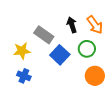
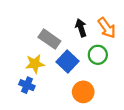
yellow star: (22, 51) -> (35, 64), moved
orange circle: (95, 76) -> (83, 92), moved

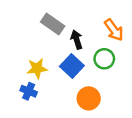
black arrow: (81, 28) -> (77, 40), moved
gray rectangle: (49, 39) -> (53, 24), moved

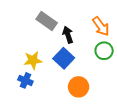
green circle: (104, 59) -> (104, 51), moved

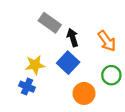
orange arrow: (101, 26) -> (107, 41), moved
green circle: (104, 51) -> (111, 75), moved

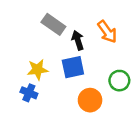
orange arrow: (107, 41) -> (107, 32), moved
blue square: (68, 63) -> (73, 67), turned 35

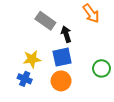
orange arrow: (107, 32) -> (91, 13), moved
orange circle: (90, 100) -> (61, 81), moved

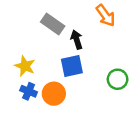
yellow star: (32, 59) -> (25, 66), moved, turned 30
orange circle: (61, 81) -> (54, 94), moved

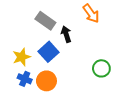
yellow star: (25, 66) -> (22, 57), turned 30
blue square: (72, 66) -> (49, 52), moved, turned -30

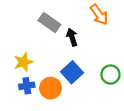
blue square: (49, 52) -> (72, 72), moved
blue cross: (25, 79) -> (27, 86), turned -32

